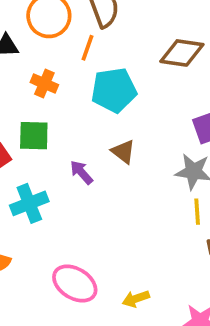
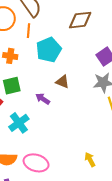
pink ellipse: (75, 284) -> (36, 163), moved
yellow arrow: (136, 299) -> (90, 160), turned 96

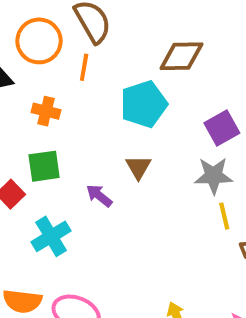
cyan pentagon: (49, 50) -> (144, 104), moved
brown triangle: (62, 82) -> (138, 167), turned 32

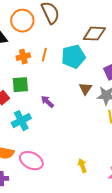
orange line: (84, 67) -> (44, 55), moved
orange cross: (46, 111) -> (23, 57), turned -32
brown triangle: (138, 167) -> (85, 89), moved

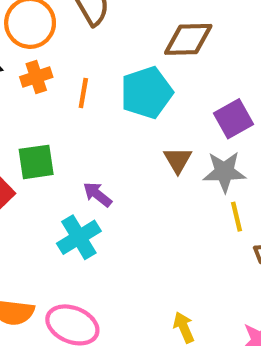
orange cross: (23, 57) -> (36, 77), moved
cyan cross: (21, 121) -> (79, 237), moved

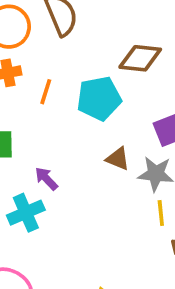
brown triangle: (178, 160) -> (118, 159), turned -45

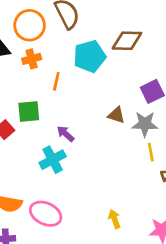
orange line: (46, 92) -> (56, 81), moved
cyan pentagon: (99, 98) -> (90, 56), moved

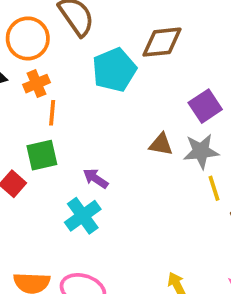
orange line: (56, 81) -> (52, 113), moved

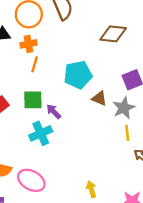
cyan pentagon: (114, 70) -> (78, 75), moved
gray star: (201, 151) -> (124, 108), turned -30
green square: (42, 155) -> (33, 100), moved

